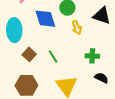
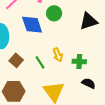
black triangle: (102, 16) -> (89, 21), turned -36
yellow arrow: (77, 27) -> (58, 55), moved

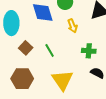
yellow arrow: (58, 55) -> (72, 26), moved

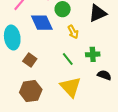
green line: (50, 50) -> (68, 59), moved

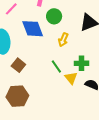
yellow arrow: (73, 32) -> (63, 40), turned 48
yellow triangle: (71, 87) -> (71, 78), moved, size x0.6

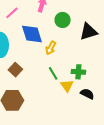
green circle: (54, 16) -> (63, 20), moved
yellow arrow: (63, 40) -> (51, 48), moved

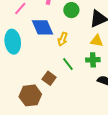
brown square: (15, 70) -> (49, 78), moved
yellow triangle: (67, 86) -> (97, 41), moved, turned -40

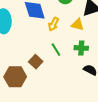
yellow triangle: (97, 41) -> (78, 25), moved

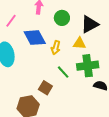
green cross: (81, 48) -> (88, 66), size x1.5

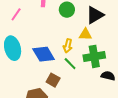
blue diamond: (35, 38) -> (44, 54), moved
yellow arrow: (56, 48) -> (68, 46), moved

